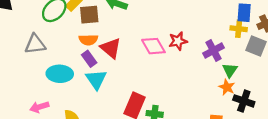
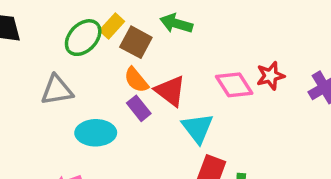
brown square: (89, 15) -> (136, 42), turned 36
orange semicircle: (88, 40) -> (136, 80), turned 54
cyan triangle: (96, 79) -> (198, 128), moved

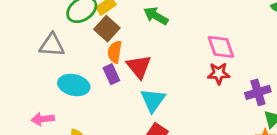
brown square: (136, 42) -> (107, 29), moved
orange semicircle: (136, 80) -> (115, 52), turned 35
pink diamond: (234, 85) -> (221, 47), moved

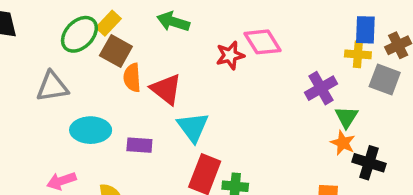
red star: (219, 73) -> (230, 55), moved
purple rectangle: (111, 74) -> (139, 145), moved, turned -48

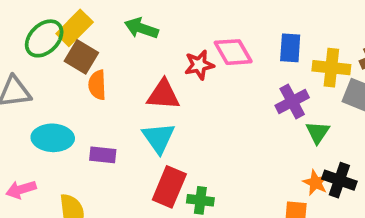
yellow rectangle: (109, 23) -> (75, 28), size x1.4
blue rectangle: (365, 30) -> (290, 48), moved
yellow cross: (358, 54) -> (331, 68), size x1.4
red triangle: (166, 89) -> (163, 95), moved, turned -36
orange star: (343, 143) -> (316, 183), moved

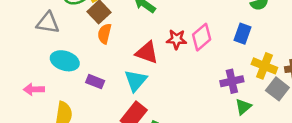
blue rectangle: (290, 48) -> (243, 34), moved
pink diamond: (233, 52) -> (202, 37), turned 64

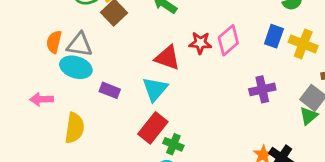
gray triangle: (48, 23) -> (80, 45), moved
orange semicircle: (105, 34) -> (54, 42), moved
yellow cross: (264, 66) -> (303, 44), moved
green triangle: (243, 107) -> (309, 116), moved

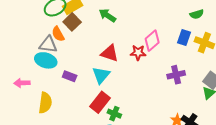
orange semicircle: (54, 42) -> (58, 34), moved, turned -42
red star: (200, 43) -> (138, 53), moved

